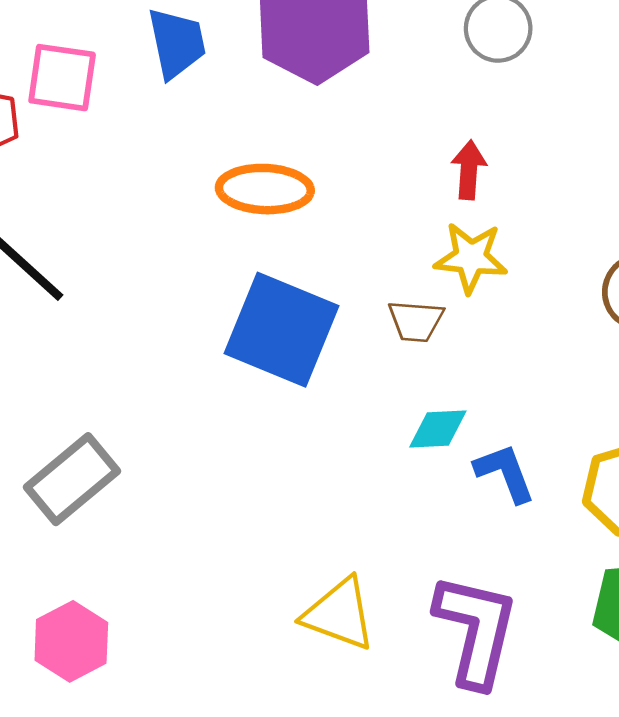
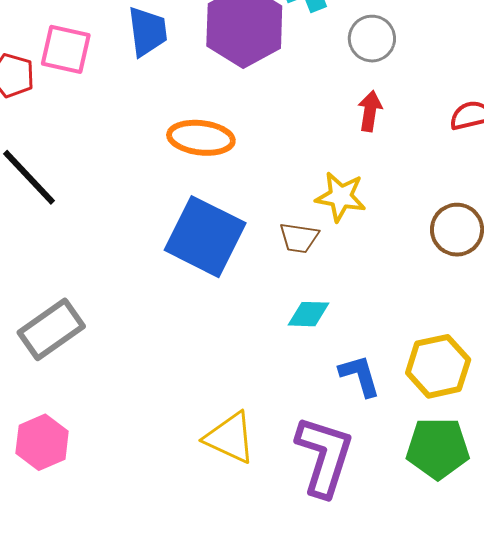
red arrow: (469, 170) -> (370, 111), moved
blue L-shape: (505, 473) -> (360, 376), moved

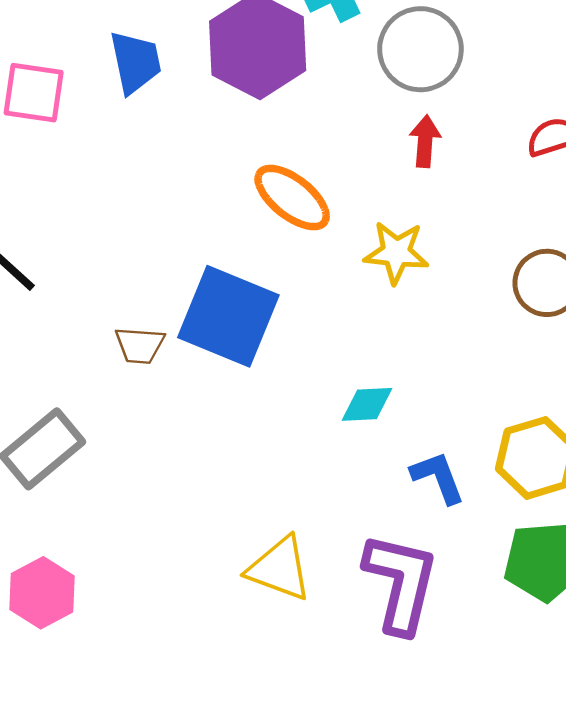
gray circle: (372, 39) -> (420, 49), size x1.4
orange ellipse: (201, 138) -> (292, 198), moved, turned 36
brown trapezoid: (299, 238) -> (140, 345), moved

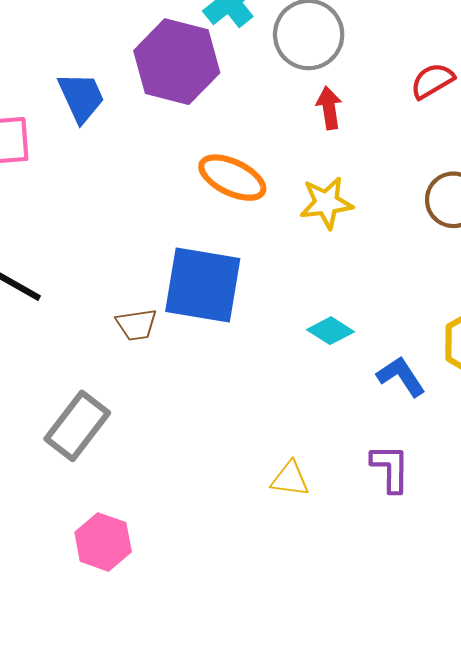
cyan diamond: (367, 404) -> (331, 331), turned 48
yellow triangle: (279, 569) -> (290, 479), size x0.7
purple L-shape: (401, 583) -> (390, 468), size x0.6

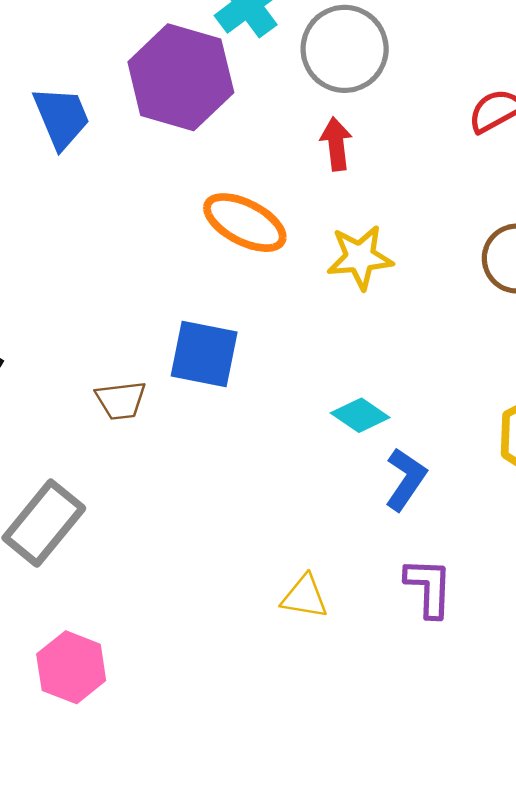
red arrow: (329, 108) -> (336, 144), moved
blue square: (203, 285) -> (204, 354), size x0.7
blue L-shape: (401, 376) -> (406, 479), moved, turned 66

